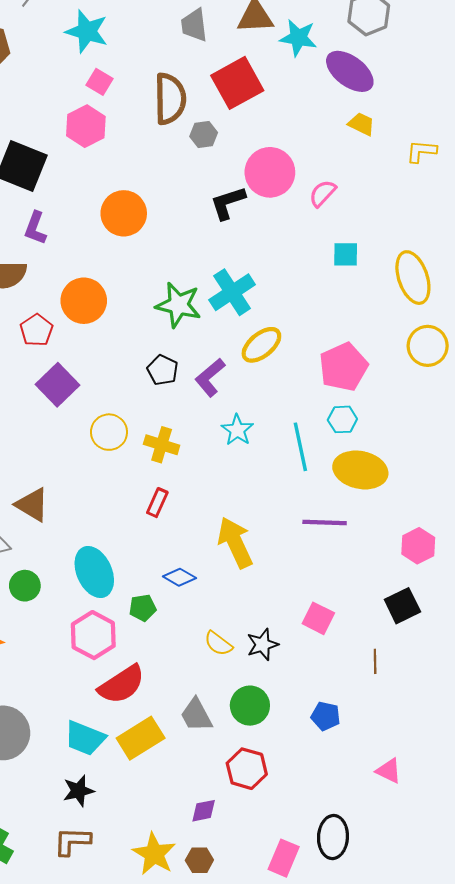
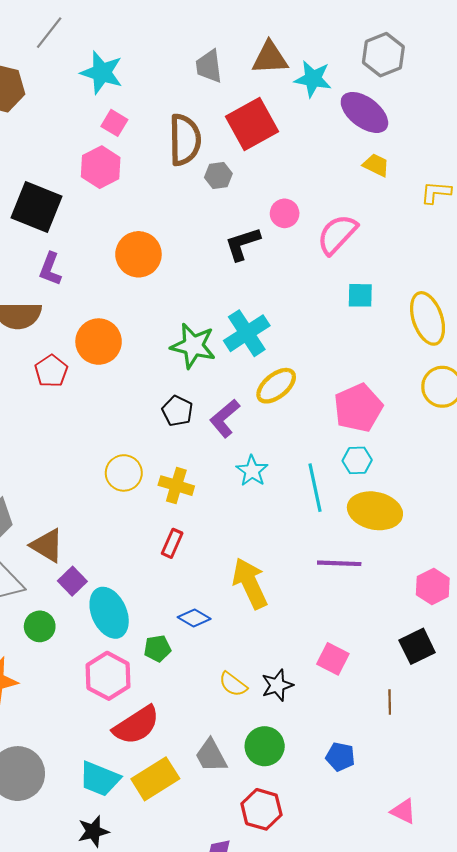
pink circle: (270, 172) -> (285, 213), size x0.6
pink semicircle: (322, 193) -> (337, 234), size x1.5
purple square: (57, 385) -> (72, 581), moved, size x0.7

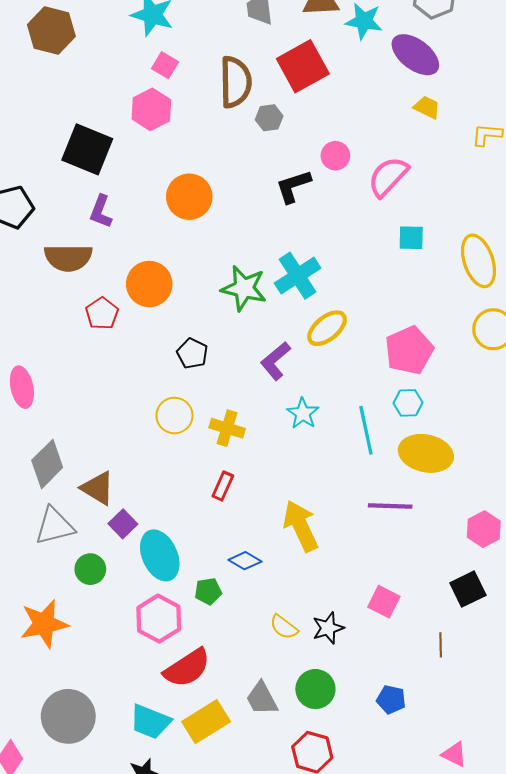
black pentagon: (177, 411) -> (192, 353), moved

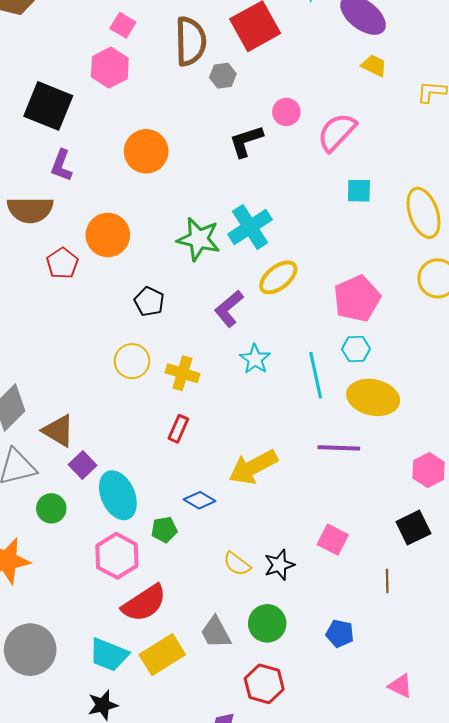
yellow arrow: (301, 526) -> (253, 467), turned -93

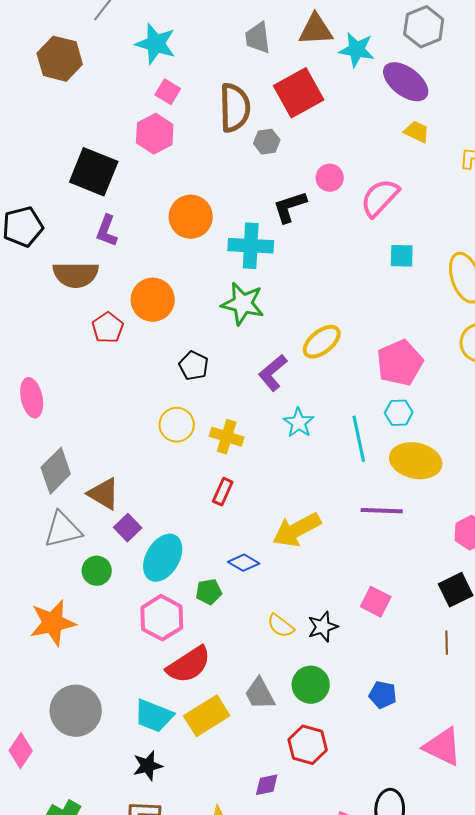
cyan cross: (250, 227) -> (251, 246), moved, turned 36
cyan ellipse: (118, 495) -> (163, 558), turned 54
brown line: (387, 581) -> (447, 643), moved
pink triangle: (400, 686) -> (443, 747), size x1.6

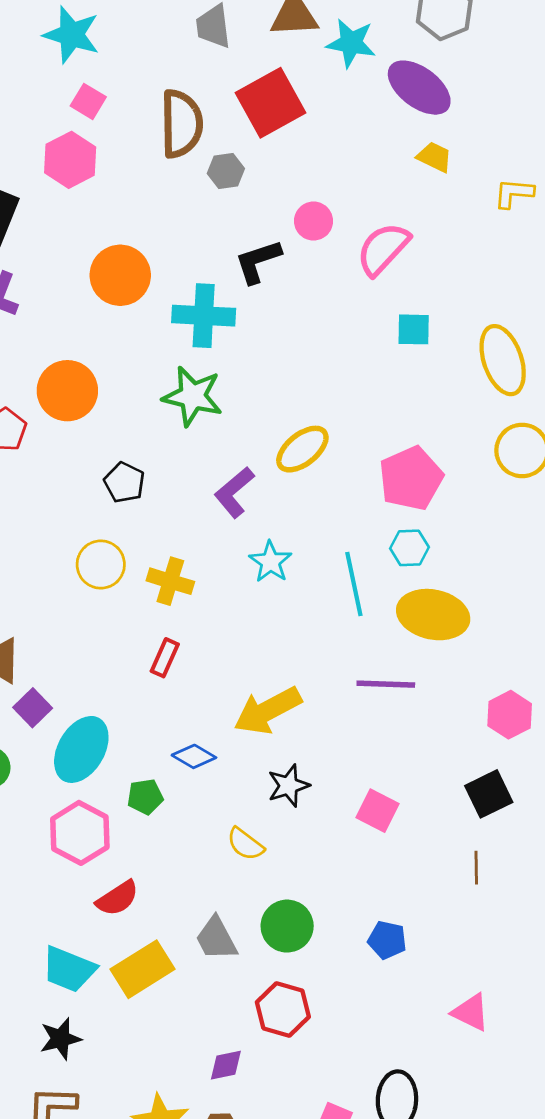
black star: (323, 627) -> (288, 786), moved
red semicircle: (189, 665) -> (117, 898), size x0.7
pink triangle: (443, 747) -> (471, 1012), size x0.7

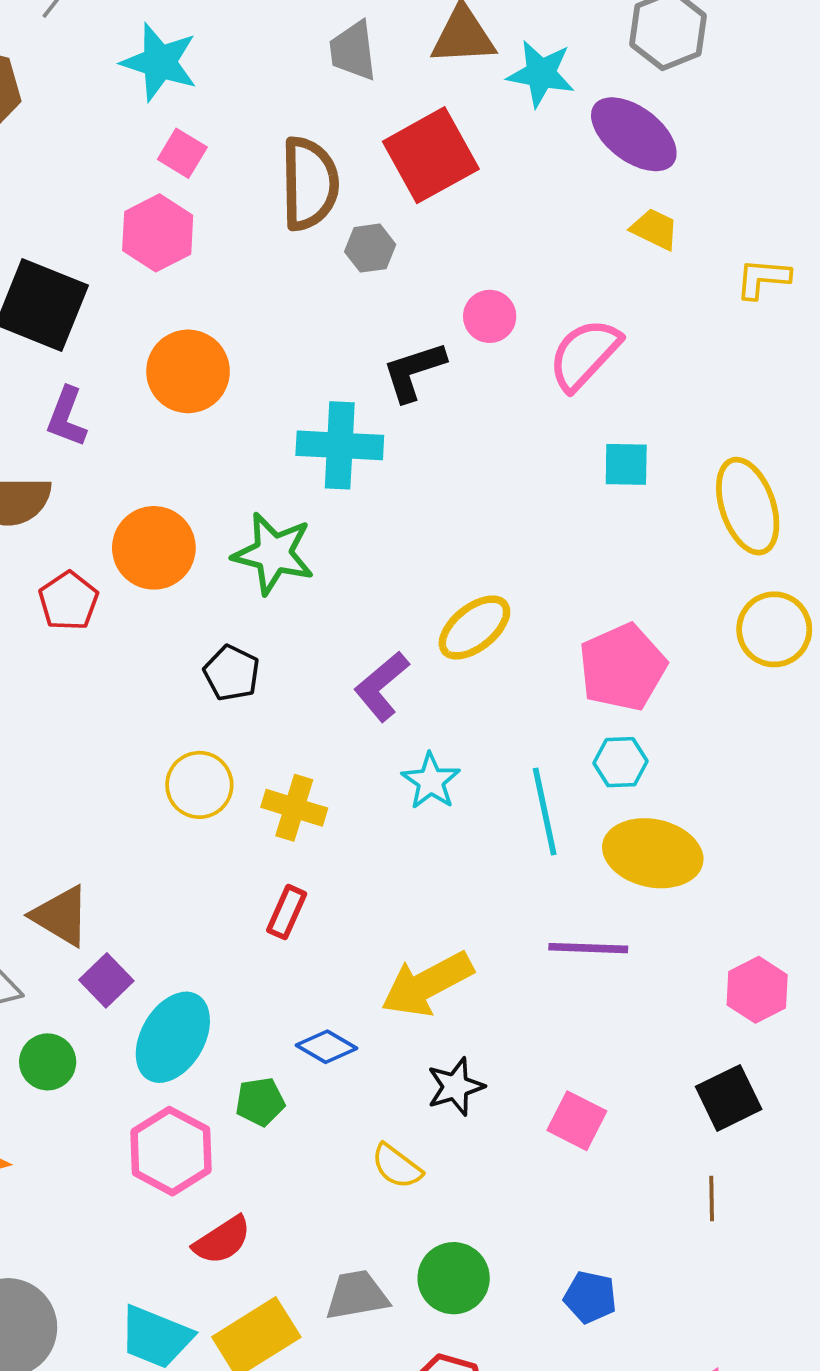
orange circle: (120, 275) -> (188, 371), moved
green star: (193, 396) -> (273, 554), moved
gray trapezoid: (216, 939) -> (357, 1295), turned 108

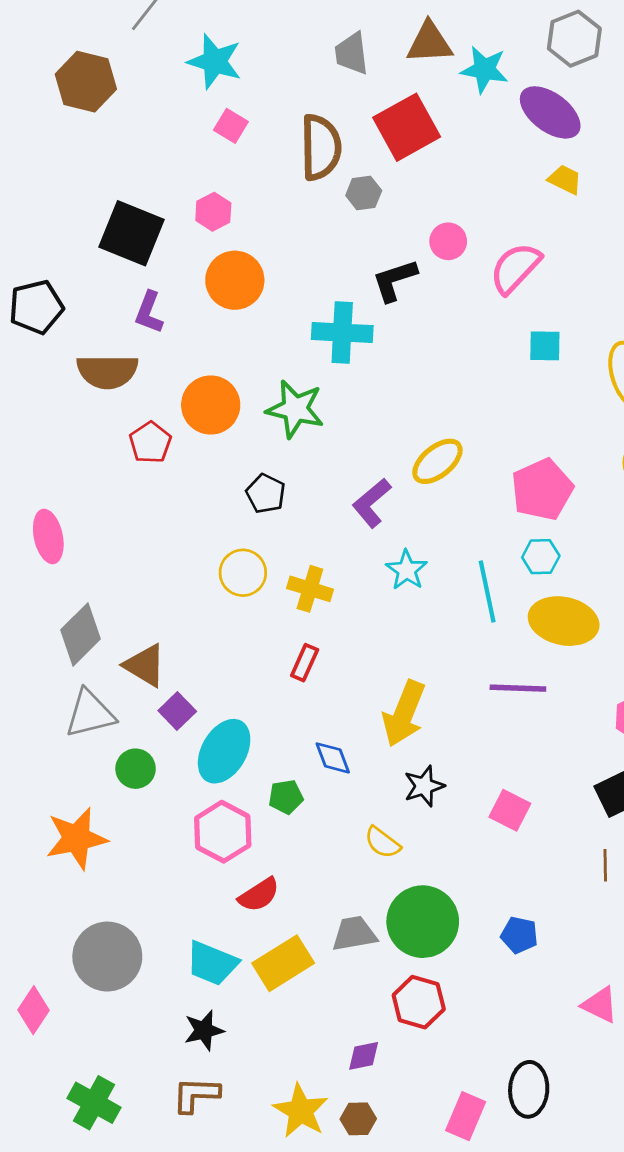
pink hexagon: (158, 233) -> (213, 212), moved, size x0.7
yellow arrow: (427, 984) -> (404, 714), turned -40
blue diamond: (326, 1047) -> (333, 758), turned 39
green circle: (454, 1278) -> (423, 922), size x1.4

